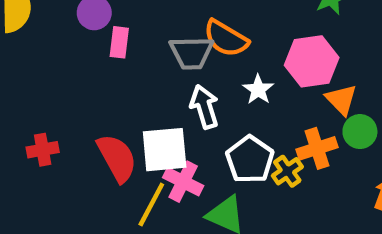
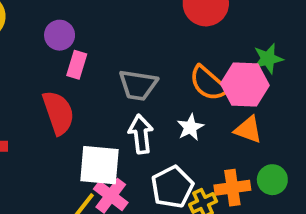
orange semicircle: (226, 38) -> (208, 83), moved
pink hexagon: (312, 61) -> (245, 85), moved
orange triangle: (341, 100) -> (248, 130), moved, turned -36
red semicircle: (117, 158) -> (58, 113), moved

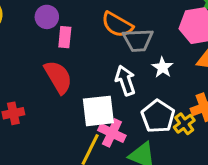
orange semicircle: (208, 83) -> (117, 25), moved
gray trapezoid: (138, 85) -> (138, 40), moved

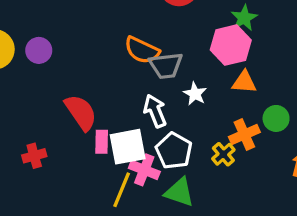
purple circle: (47, 17) -> (39, 50), moved
pink rectangle: (65, 37) -> (102, 142), moved
white pentagon: (158, 116) -> (174, 151), moved

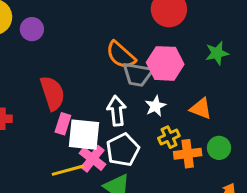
pink hexagon: (231, 45) -> (165, 63), moved
yellow cross: (223, 154) -> (169, 137), moved
yellow line: (122, 190) -> (68, 170), turned 36

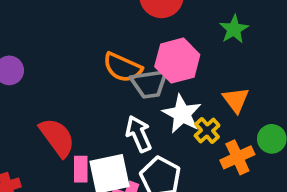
white star: (155, 106) -> (182, 114), size x1.5
orange triangle: (201, 109) -> (236, 100), turned 50
yellow cross: (169, 137) -> (207, 130), moved

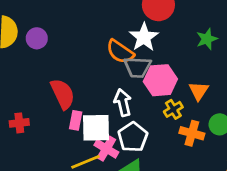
pink hexagon: (177, 61) -> (160, 80), moved
white star: (182, 114) -> (144, 37), moved
orange cross: (237, 157) -> (192, 133), turned 30

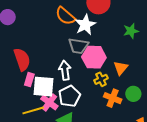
orange semicircle: (120, 52) -> (65, 16), moved

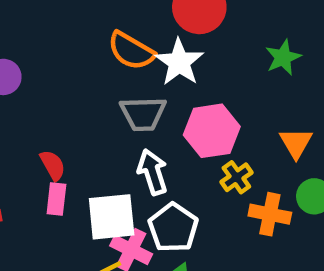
gray trapezoid: (78, 46) -> (143, 114), moved
red semicircle: (22, 59) -> (53, 165), size x0.6
orange triangle: (121, 68) -> (296, 143), moved
pink rectangle: (29, 80) -> (56, 199), moved

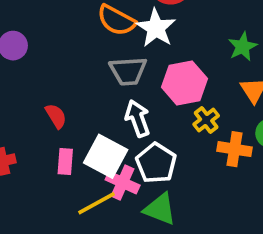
green star: (283, 57) -> (243, 47), moved
pink rectangle: (56, 199) -> (65, 161), moved
white square: (112, 217) -> (106, 156), turned 36

